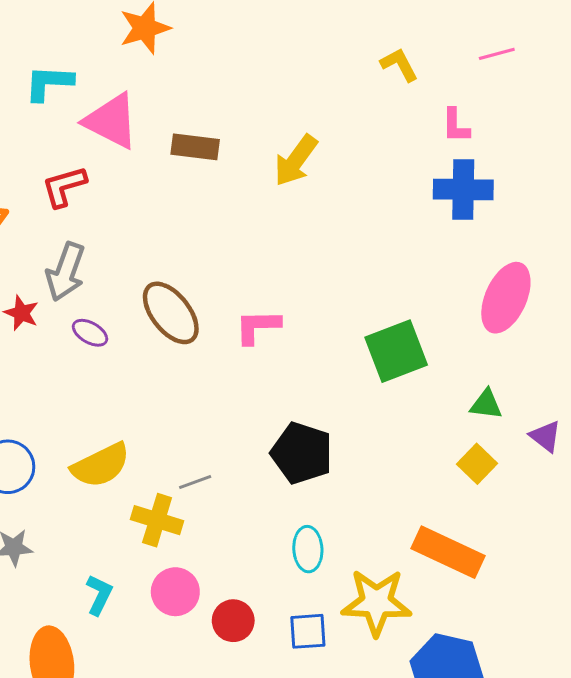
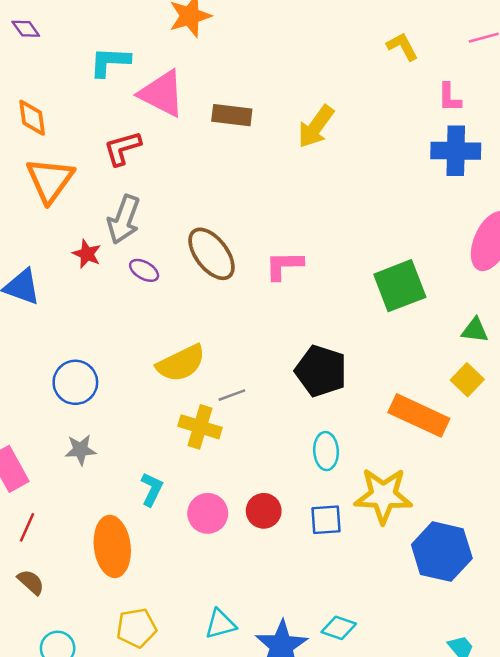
yellow semicircle: (101, 465) -> (181, 363), moved
orange rectangle: (448, 552) -> (419, 415), moved
pink circle: (175, 592) -> (208, 513), moved

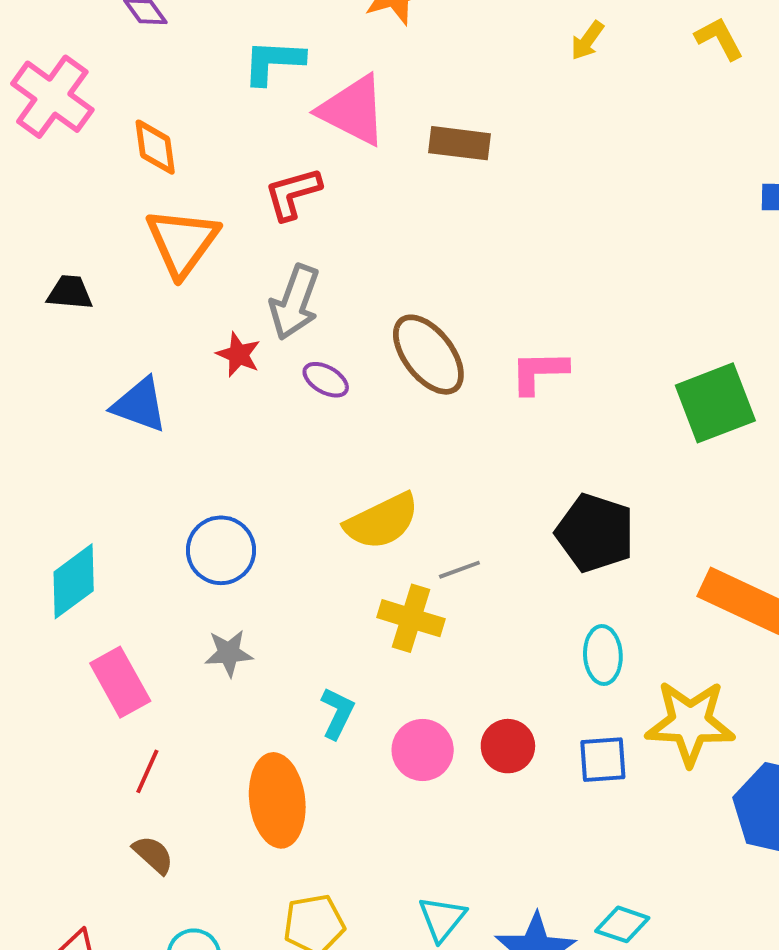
yellow arrow: (316, 127) -> (587, 40), moved, size x0.6
cyan triangle: (220, 624) -> (442, 919), turned -36

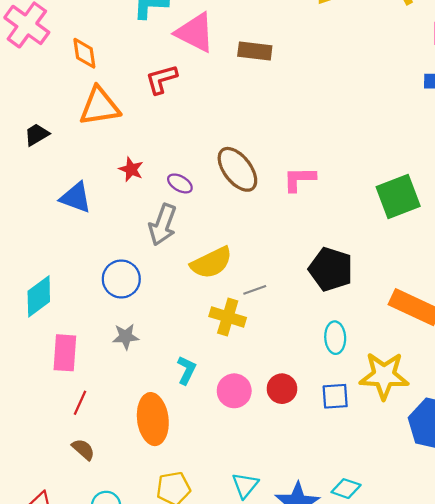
orange triangle: (182, 242) -> (100, 106), turned 45
black trapezoid: (70, 292) -> (37, 135), turned -36
gray arrow: (295, 302) -> (163, 225), moved
pink rectangle: (120, 682) -> (65, 353), turned 33

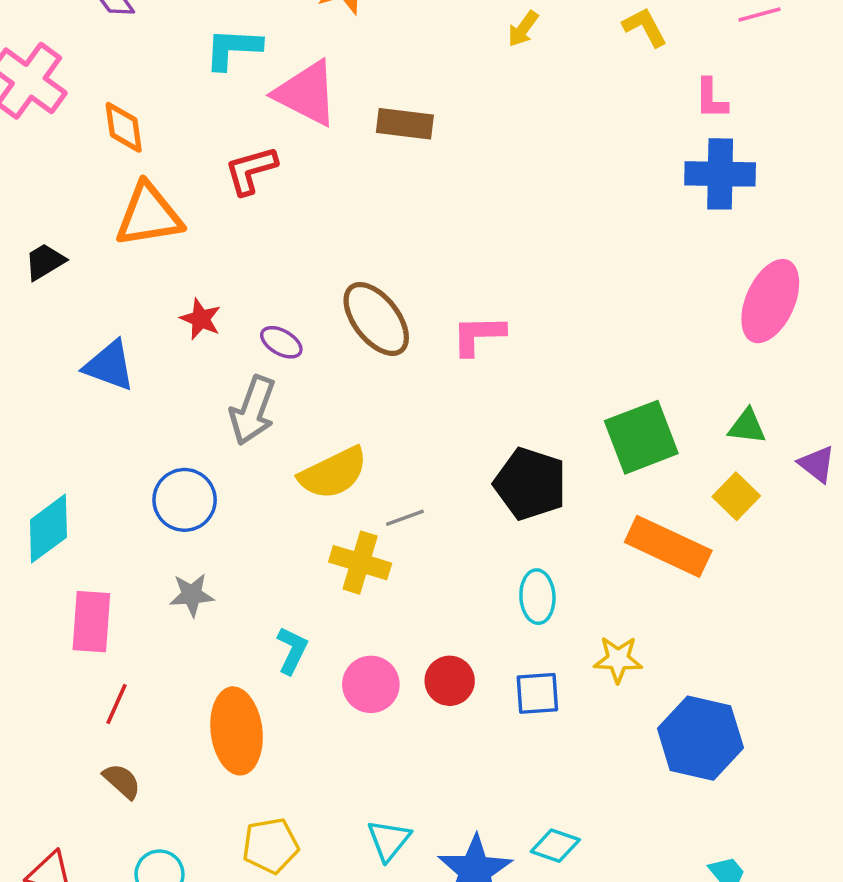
green square: (398, 196) -> (641, 437), moved
yellow star: (384, 376) -> (618, 659), size x0.6

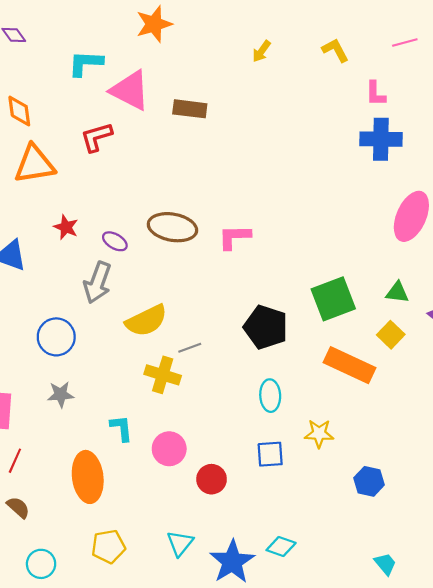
brown ellipse: (376, 319) -> (172, 227), turned -42
cyan L-shape: (292, 650) -> (121, 428), turned -32
red circle: (450, 681) -> (212, 479), moved
blue hexagon: (700, 738) -> (369, 481), size x0.6

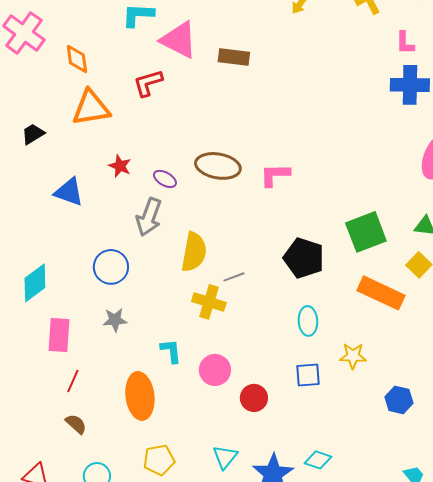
yellow semicircle: (146, 321) -> (194, 252), turned -54

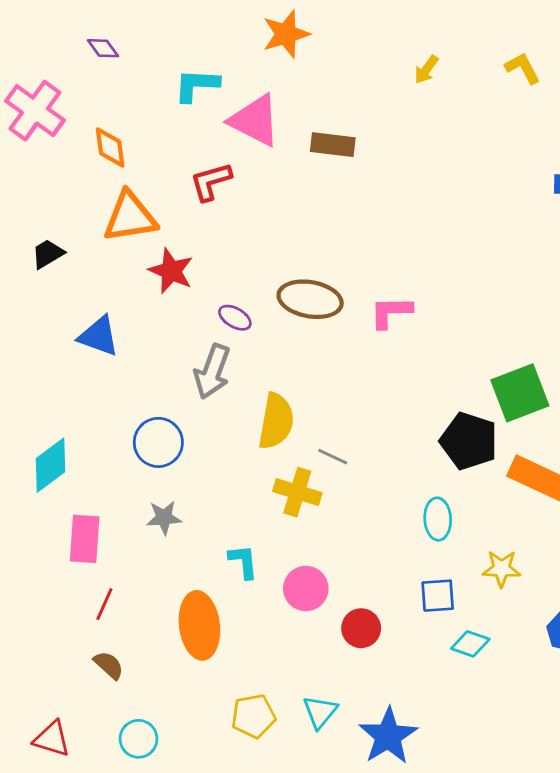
red star: (120, 166) -> (171, 271), moved, size x1.4
black pentagon: (304, 258) -> (469, 441), moved
gray line: (234, 277) -> (333, 457), turned 45
yellow pentagon: (159, 460) -> (253, 716), moved
cyan diamond: (318, 460) -> (470, 644), moved

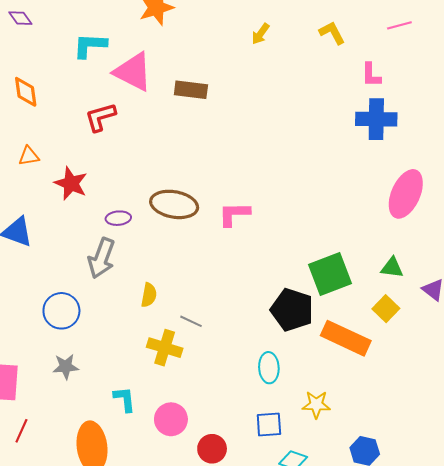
orange triangle: (130, 217) -> (29, 156), moved, size x0.5
purple ellipse: (235, 318) -> (118, 218), turned -35
yellow semicircle: (276, 421) -> (149, 295), size x0.6

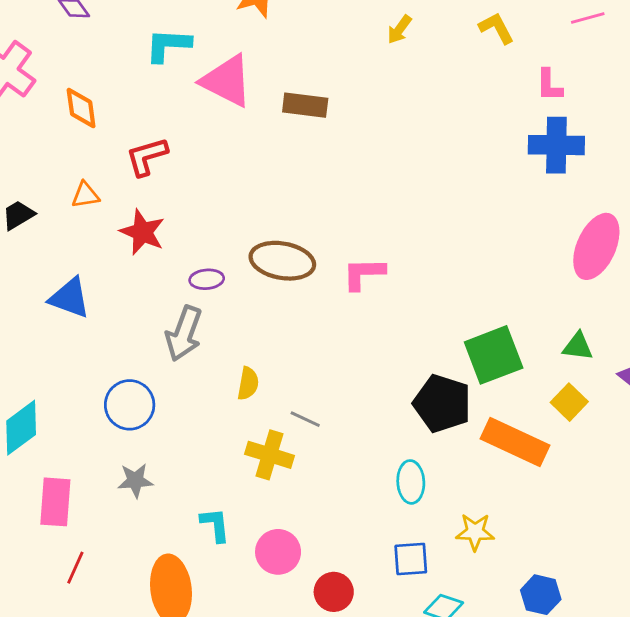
red L-shape: (100, 117) -> (147, 157), moved

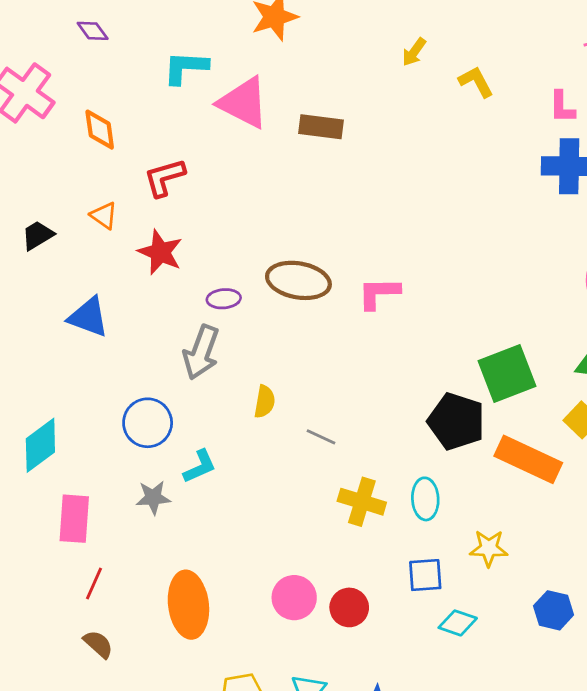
yellow L-shape: (496, 28) -> (476, 82), moved
orange triangle: (85, 195) -> (104, 216), turned 44
yellow cross: (269, 455) -> (362, 502), moved
cyan L-shape: (215, 525) -> (200, 466), moved, turned 72
pink circle: (278, 552) -> (294, 598), moved

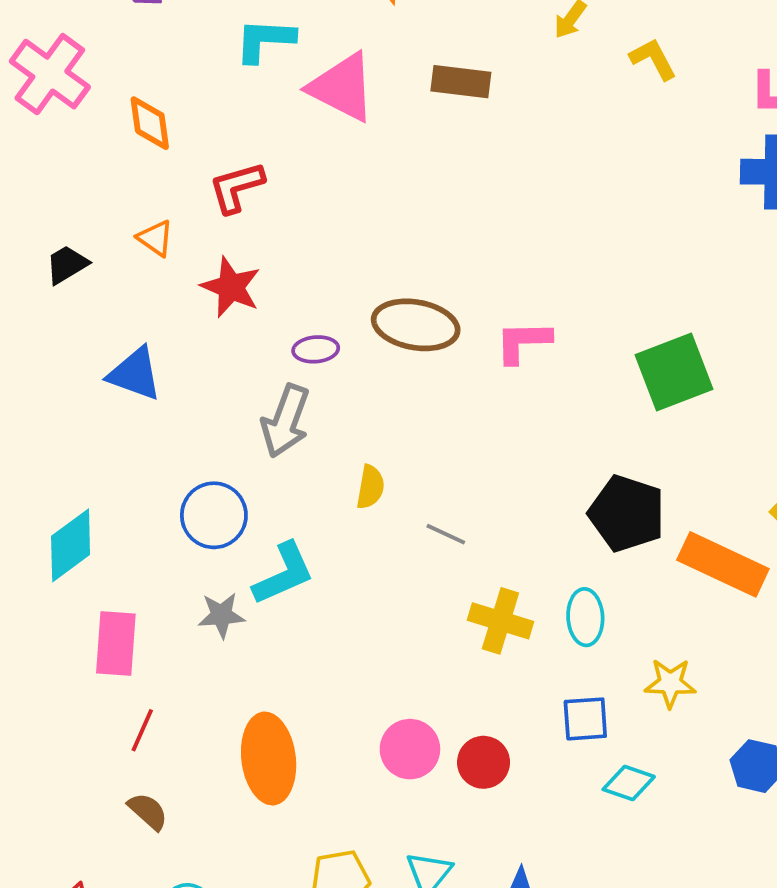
brown rectangle: (321, 127) -> (461, 82), moved
green square: (507, 373) -> (674, 372), moved
cyan L-shape: (200, 466) -> (284, 574), size x1.4

